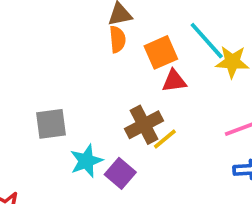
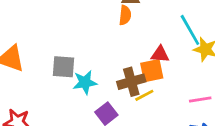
orange square: (161, 52) -> (152, 71), moved
cyan star: (86, 161) -> (85, 82), moved

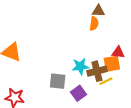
gray square: (64, 67) -> (58, 81), moved
cyan star: (85, 82) -> (80, 66), moved

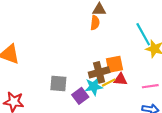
red triangle: (118, 52) -> (120, 79), moved
cyan star: (80, 66) -> (94, 87), moved

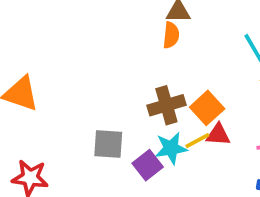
orange square: (114, 64) -> (207, 108), turned -30
brown cross: (99, 72) -> (166, 105), moved

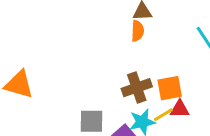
orange square: (207, 108) -> (170, 88), turned 35

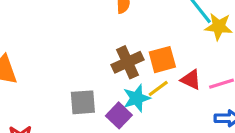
red triangle: (180, 109) -> (191, 80), moved, turned 30

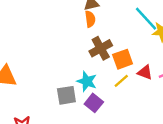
brown cross: (128, 62) -> (101, 48), moved
cyan star: (137, 98) -> (87, 81), moved, turned -30

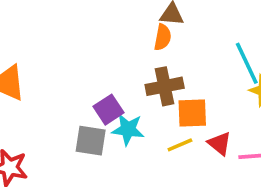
cyan star: (87, 81) -> (128, 129), turned -30
purple square: (94, 103) -> (108, 110), moved

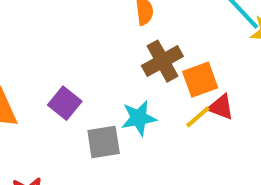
purple square: (108, 110) -> (65, 103), moved
red triangle: (219, 143) -> (221, 107), moved

